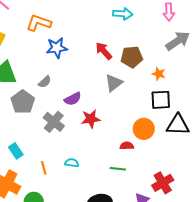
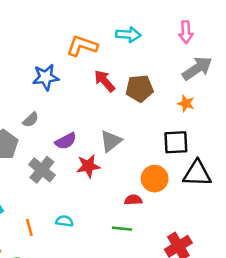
orange L-shape: (39, 23) -> (82, 46), moved
orange star: (159, 74) -> (186, 103), moved
gray triangle: (114, 83) -> (111, 141), moved

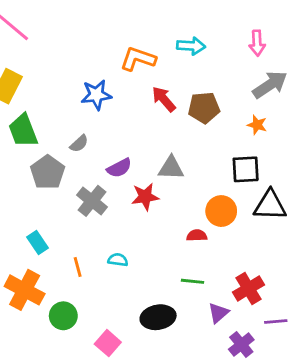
gray triangle: (111, 141) -> (171, 168), turned 40
green line: (122, 229) -> (192, 281), moved

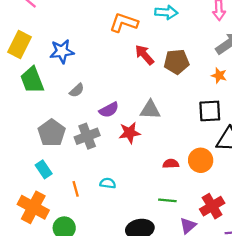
blue star: (96, 95) -> (62, 51), moved
gray pentagon: (48, 172) -> (52, 133), moved
gray cross: (92, 201) -> (87, 136), turned 30
orange circle: (221, 211) -> (201, 160), moved

